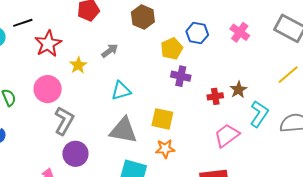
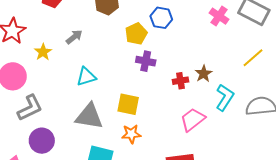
pink cross: (240, 32) -> (219, 16), moved
gray L-shape: (64, 121) -> (30, 108), turned 36

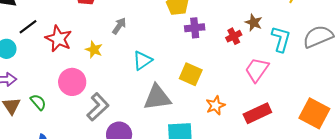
yellow square: (128, 104) -> (191, 74), turned 30
orange star: (131, 134) -> (215, 105), moved

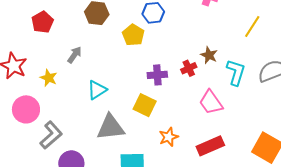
purple cross: (195, 28) -> (157, 75), moved
pink trapezoid: (257, 70) -> (211, 102), turned -72

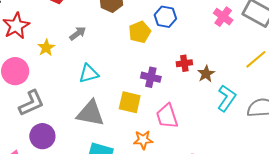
red cross: (189, 68) -> (184, 63), moved
pink trapezoid: (211, 102) -> (167, 116), moved
yellow square: (145, 105) -> (130, 102), turned -30

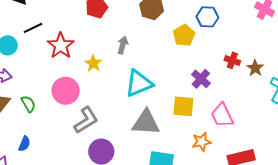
gray arrow: (78, 33) -> (123, 45), turned -30
red cross: (184, 63) -> (232, 60), turned 35
cyan triangle: (89, 74) -> (139, 83), size x1.4
purple cross: (151, 77) -> (201, 79), turned 36

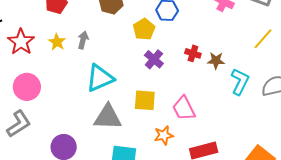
yellow star: (93, 63) -> (57, 42), moved
brown star: (255, 68) -> (216, 61), turned -30
purple cross: (201, 79) -> (154, 59), moved
gray L-shape: (86, 120) -> (19, 124), moved

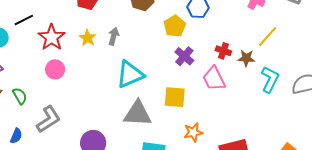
yellow line: (263, 39) -> (268, 36), moved
pink circle: (27, 87) -> (55, 69), moved, size x0.7
pink trapezoid: (184, 108) -> (214, 79), moved

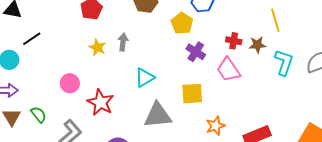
yellow line: (268, 36) -> (275, 20), turned -50
red star: (52, 37) -> (101, 102), moved
cyan triangle: (130, 74) -> (145, 78), size x0.7

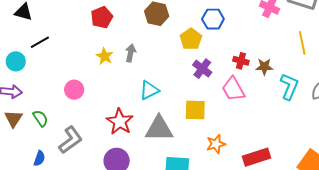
yellow line: (275, 20) -> (302, 43), moved
red star: (101, 102) -> (120, 122), moved

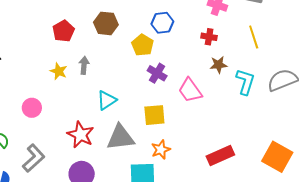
red pentagon: (102, 17) -> (63, 31), moved
red cross: (241, 61) -> (209, 37), moved
orange star: (216, 144) -> (161, 150), moved

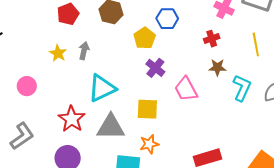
red cross: (209, 37) -> (212, 39), turned -35
cyan triangle: (107, 100) -> (102, 88), size x1.4

